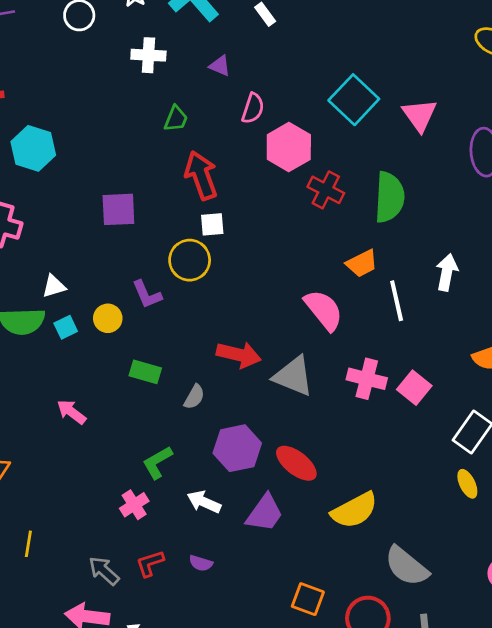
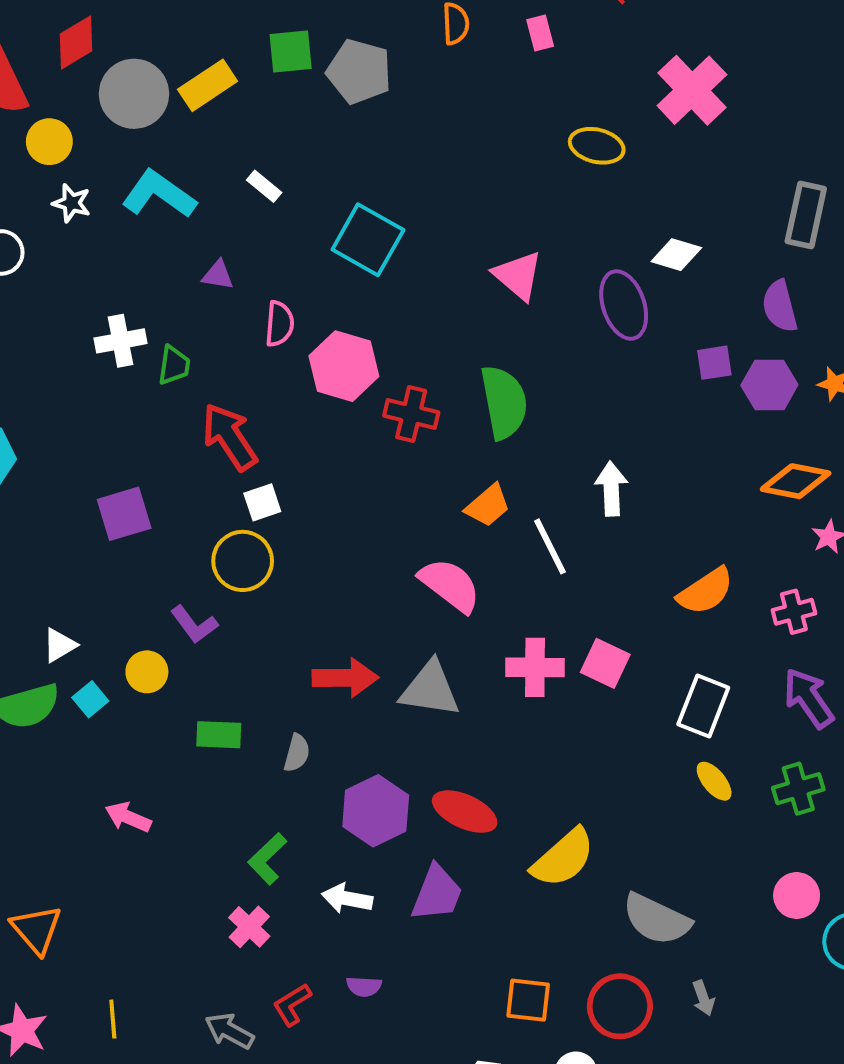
white cross: (148, 55) -> (121, 341), moved
cyan square: (354, 100) -> (368, 240), moved

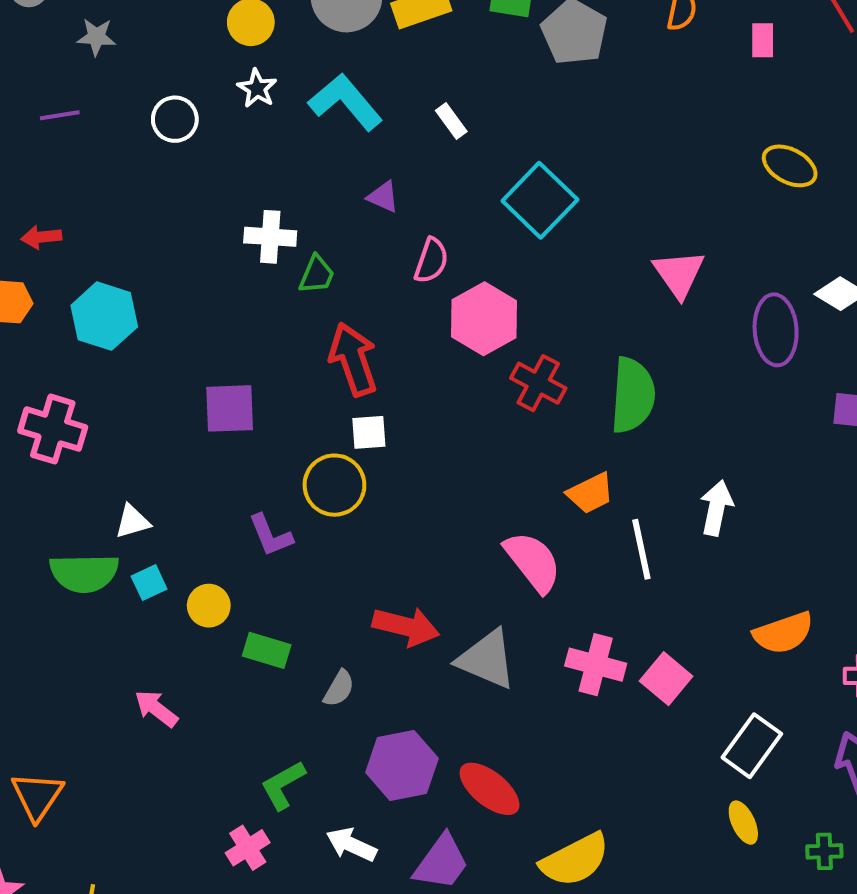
yellow circle: (147, 672) -> (209, 606), moved
green cross: (798, 789) -> (824, 851), size x0.7

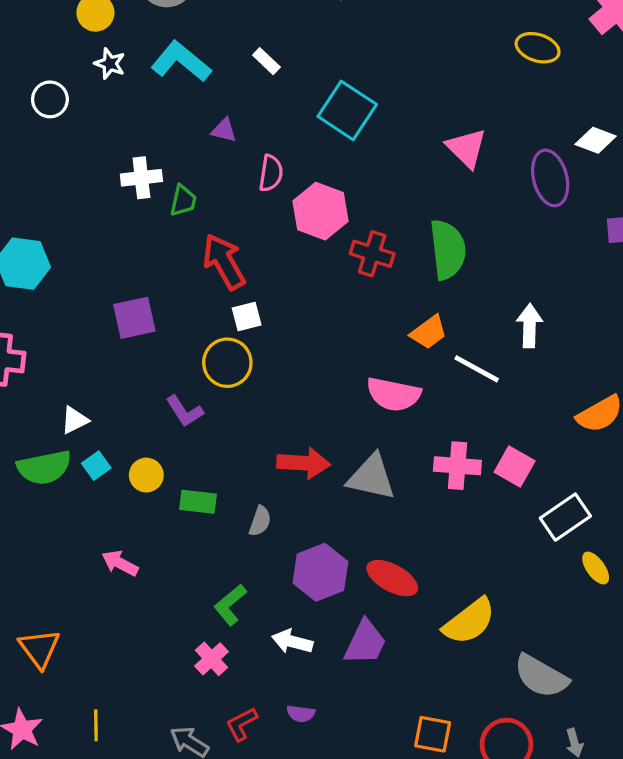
white line: (641, 549) -> (477, 369), turned -39
pink semicircle: (533, 562) -> (394, 394), turned 150
white rectangle: (752, 746) -> (565, 517), moved, turned 30

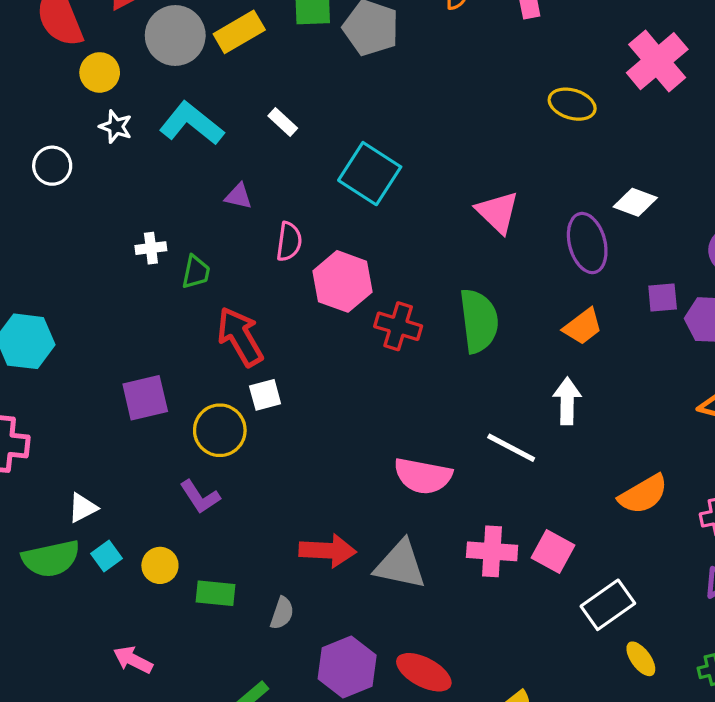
white cross: (141, 178) -> (151, 248), size x0.7
orange trapezoid: (429, 332) -> (583, 326), moved
yellow circle: (227, 363) -> (220, 430), moved

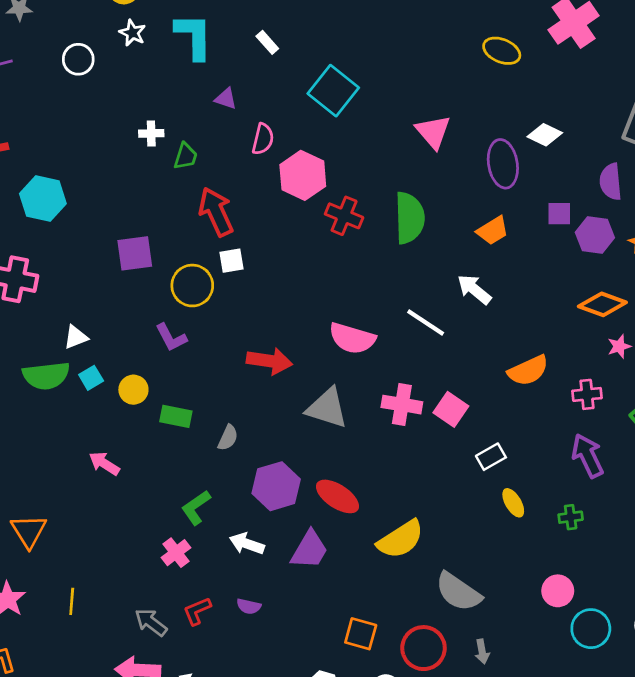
cyan L-shape: (192, 123) -> (194, 36), turned 45
white arrow: (567, 401) -> (474, 289), turned -57
red arrow: (328, 551) -> (269, 361), moved
white rectangle: (608, 605) -> (491, 457), size x0.7

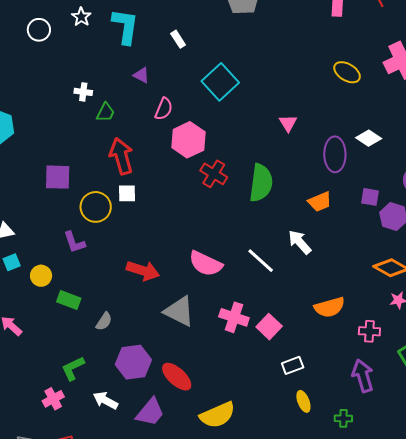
pink triangle: (433, 132) -> (288, 123), size x0.7

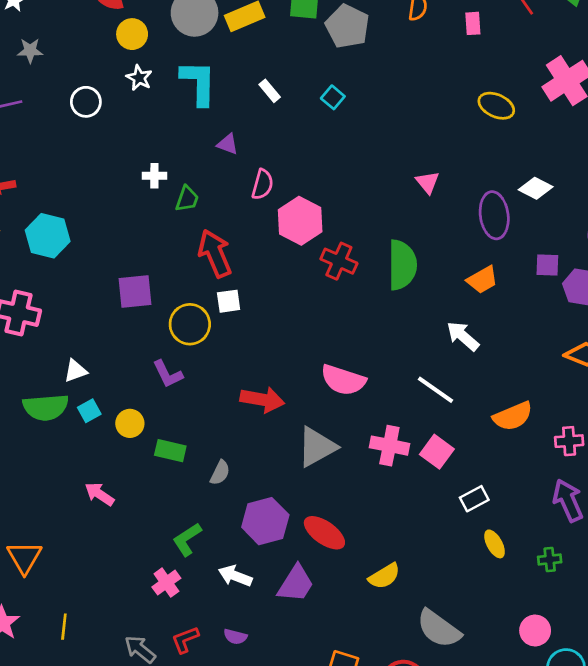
cyan square: (220, 82) -> (333, 97), moved, size x0.5
white line: (261, 261) -> (435, 390), moved
gray triangle: (179, 311) -> (317, 447), turned -48
yellow semicircle: (218, 415) -> (384, 576), size x0.7

